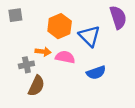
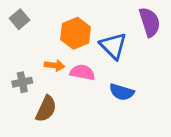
gray square: (15, 15) -> (19, 19), turned -32
gray cross: (26, 65) -> (22, 82), moved
blue semicircle: (96, 73) -> (122, 92), turned 36

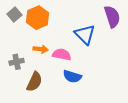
orange hexagon: (75, 33) -> (38, 18), moved
blue semicircle: (122, 92) -> (72, 76), moved

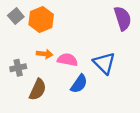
blue triangle: (85, 34) -> (104, 63), moved
blue semicircle: (72, 76) -> (79, 84), turned -72

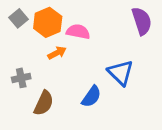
orange arrow: (45, 54) -> (57, 53), moved, turned -35
pink semicircle: (68, 60) -> (78, 32), moved

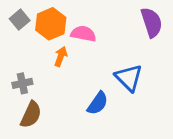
orange arrow: (57, 53) -> (61, 56), turned -42
brown semicircle: (44, 103) -> (31, 115), moved

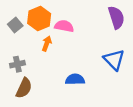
gray square: (20, 20) -> (15, 25), moved
blue triangle: (129, 78) -> (114, 60), moved
blue semicircle: (98, 103) -> (75, 79), turned -126

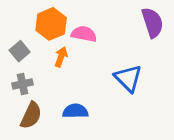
gray square: (15, 25) -> (20, 51), moved
blue triangle: (114, 60) -> (128, 78), moved
blue semicircle: (75, 79) -> (75, 111), moved

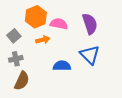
purple semicircle: (152, 23) -> (90, 24), moved
orange arrow: (61, 57) -> (43, 40), turned 56
blue semicircle: (75, 111) -> (62, 66), moved

